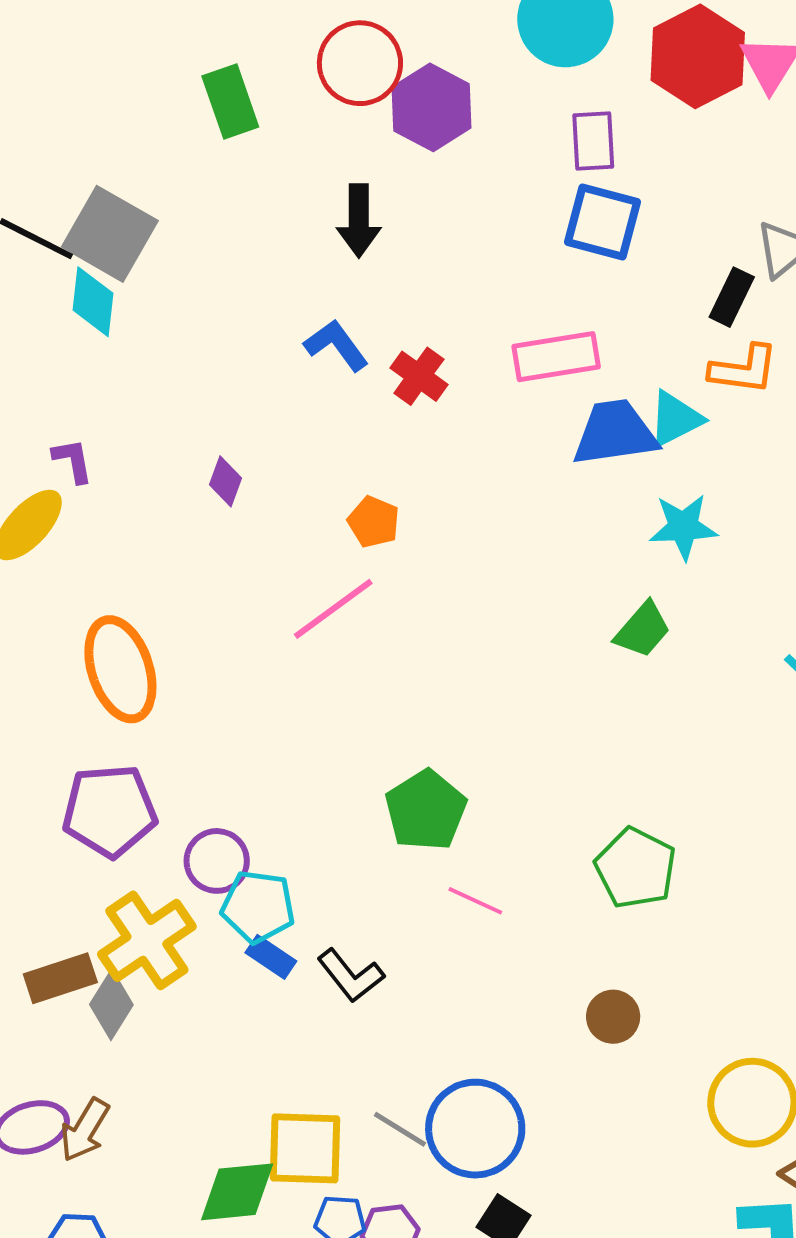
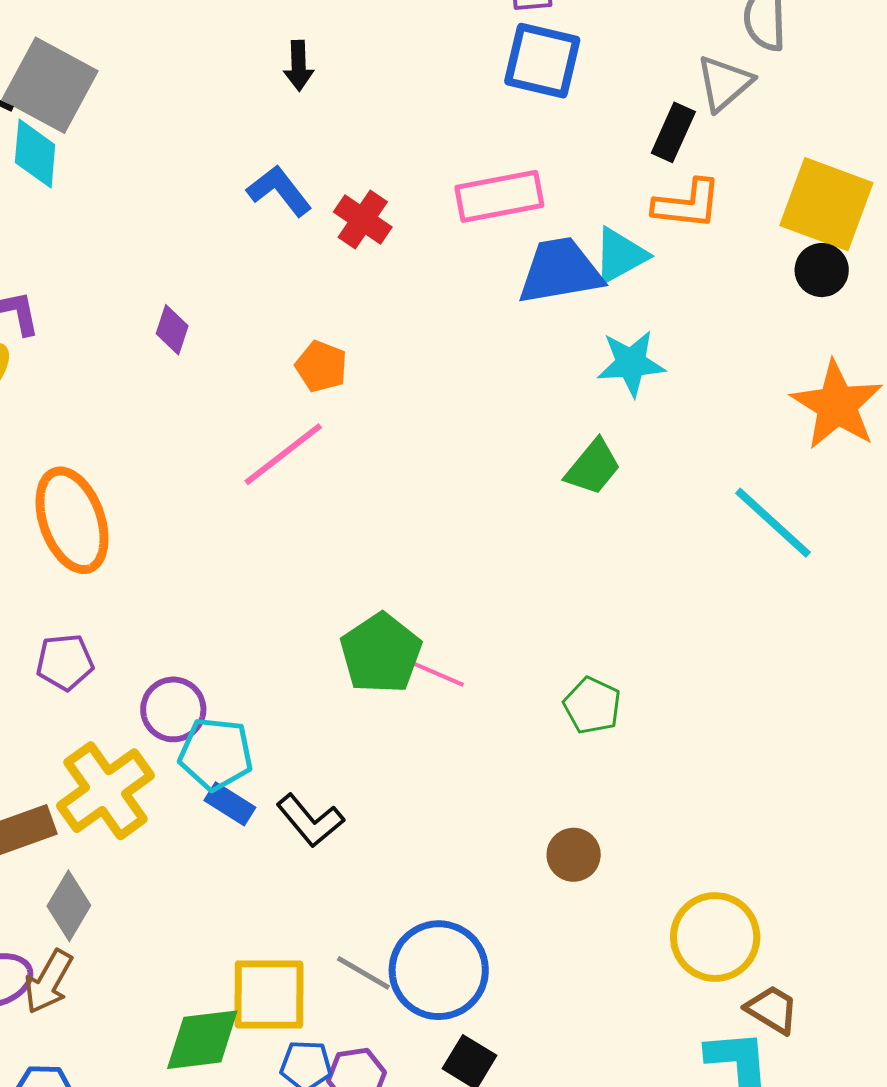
black arrow: (359, 221) -> (299, 66), size x0.7
purple pentagon: (110, 811) -> (65, 662), size x0.6
green pentagon: (636, 868) -> (592, 706), size x0.7
pink line: (475, 901) -> (437, 674), moved
gray diamond: (111, 1005) -> (69, 906), moved

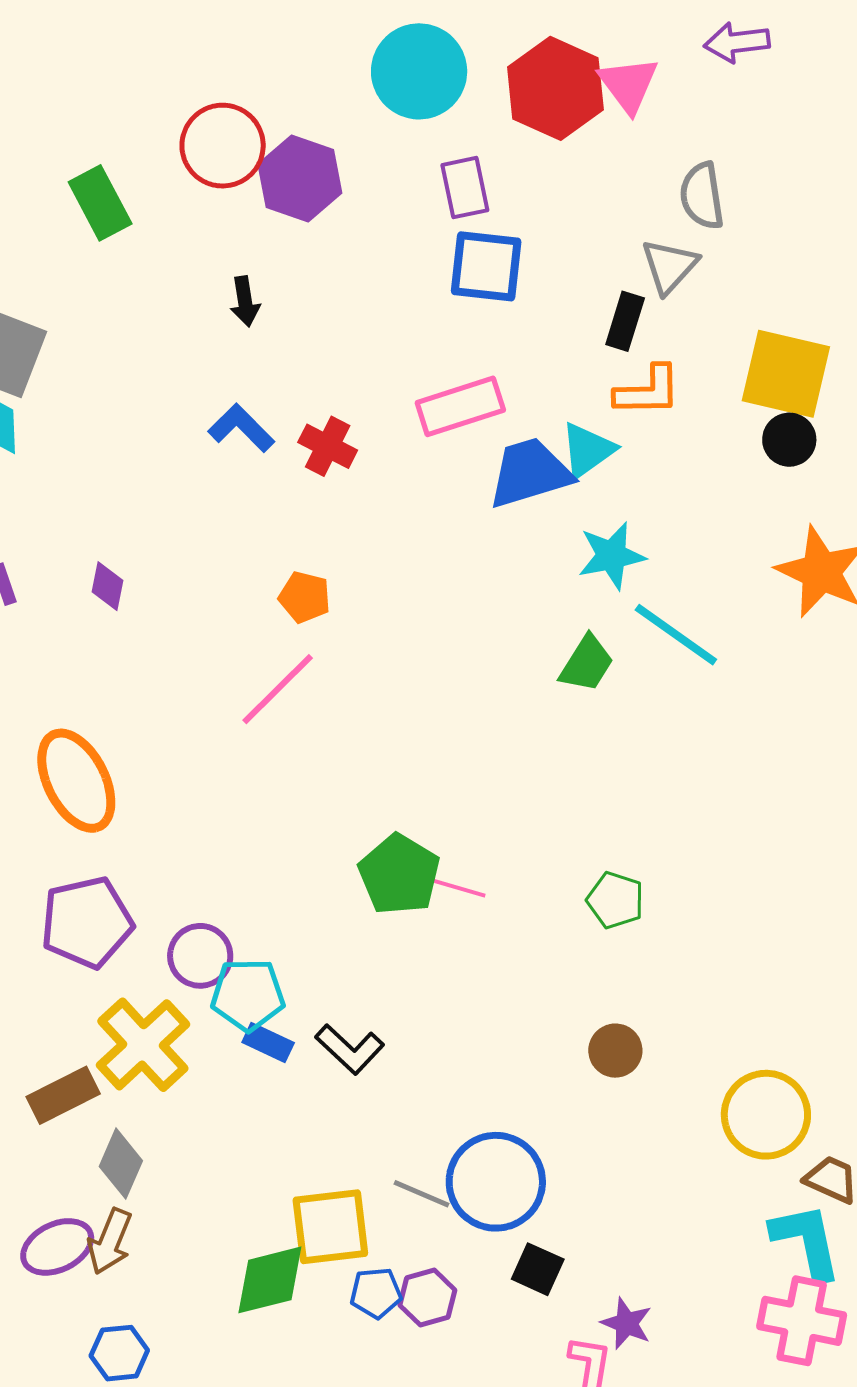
purple diamond: (172, 330) -> (107, 586), moved
cyan line: (773, 523) -> (676, 635), moved
purple pentagon: (65, 662) -> (87, 922), size x1.6

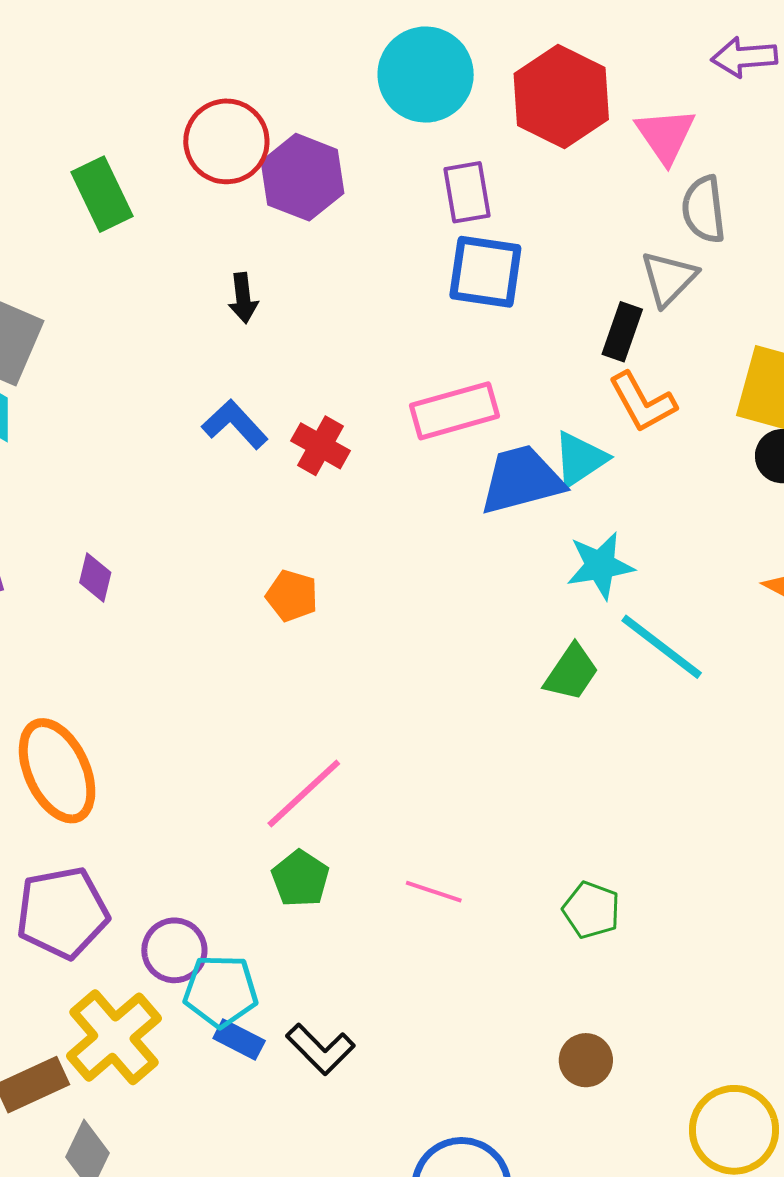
pink triangle: (628, 85) -> (665, 135), moved
orange L-shape: (648, 391) -> (642, 402), turned 60
pink line: (278, 689) -> (304, 793), moved
green pentagon: (399, 874) -> (300, 879), moved, size x0.7

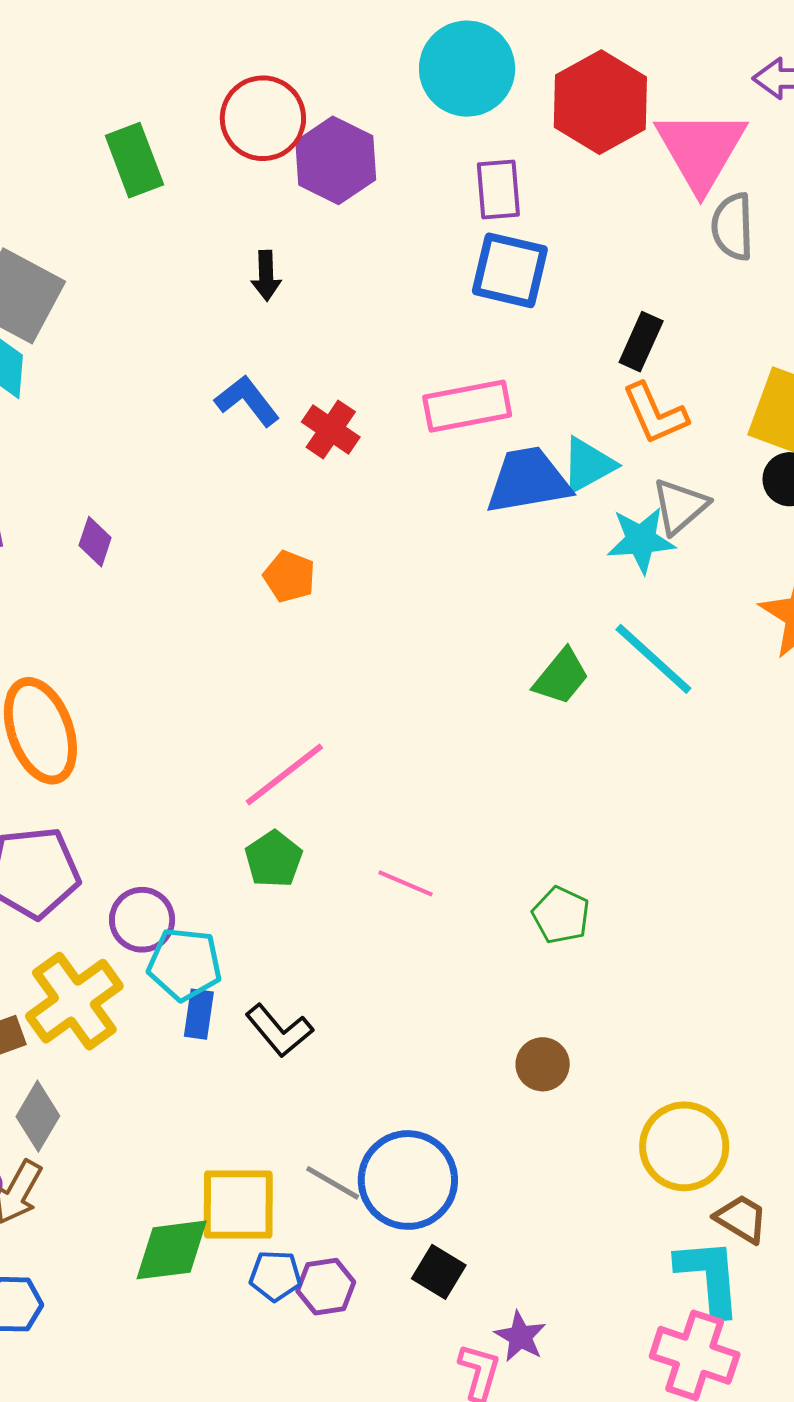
pink triangle: (665, 135) -> (701, 150), size x1.5
gray triangle: (669, 278) -> (680, 506), moved
cyan star: (600, 566) -> (641, 540), moved
blue rectangle: (239, 1039) -> (199, 1014), turned 66

